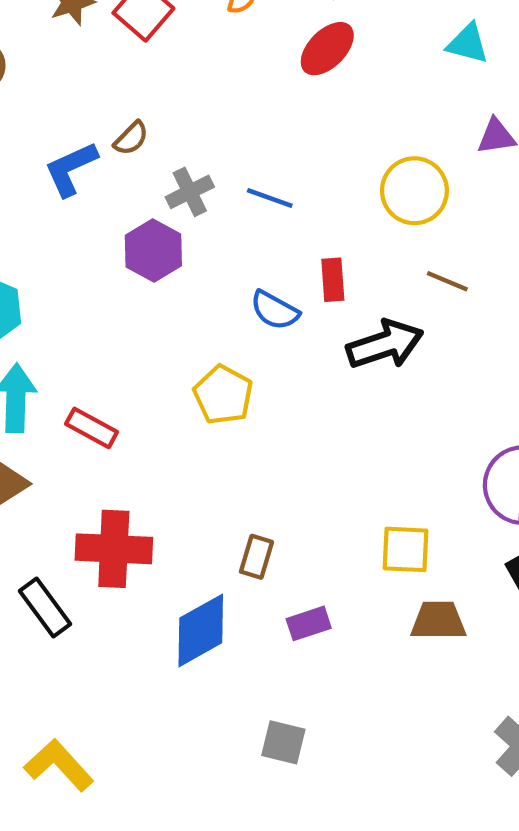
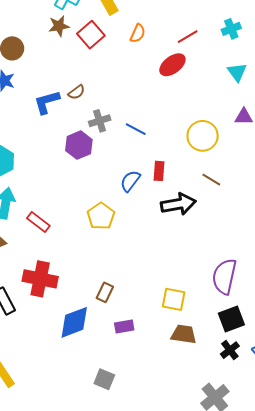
cyan triangle: (468, 44) -> (237, 72), turned 30
blue semicircle: (275, 310) -> (130, 181), turned 90

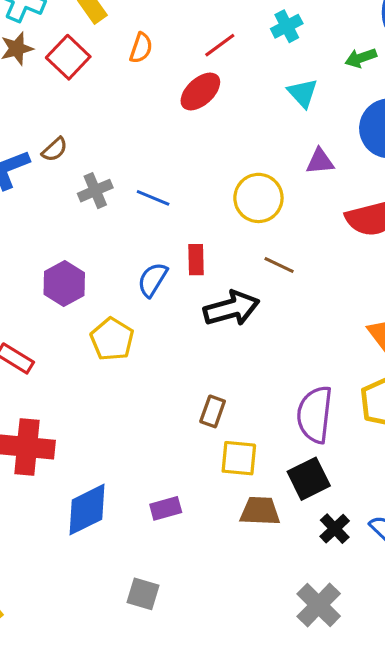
purple hexagon: (79, 145) -> (64, 284), moved
brown rectangle: (105, 292) -> (213, 411), moved
black square: (231, 319) -> (309, 479), moved

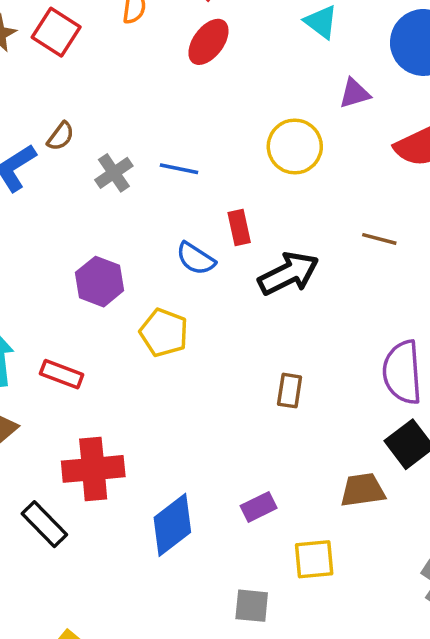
brown line: (279, 265) -> (379, 239), moved
blue semicircle: (153, 280) -> (196, 259), turned -78
yellow square: (239, 458) -> (314, 559), moved

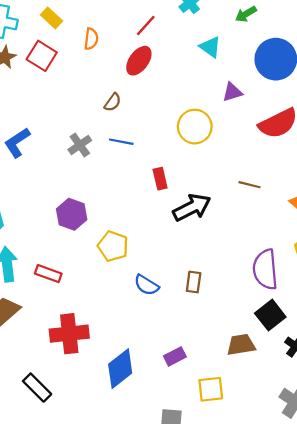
brown semicircle: (61, 136) -> (113, 102), moved
blue semicircle: (196, 259) -> (146, 285), moved
black rectangle: (44, 524) -> (37, 388), moved

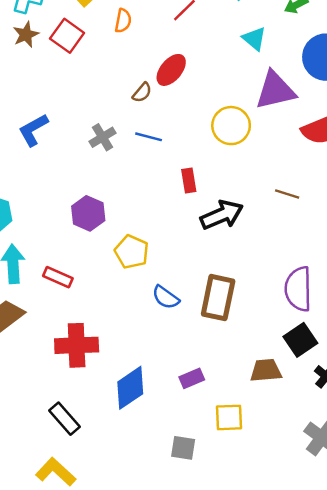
red ellipse: (139, 61) -> (171, 70), moved
purple triangle: (232, 92) -> (275, 90), size x1.8
brown rectangle: (194, 282) -> (218, 298), size x1.8
black rectangle: (37, 388) -> (65, 419), moved

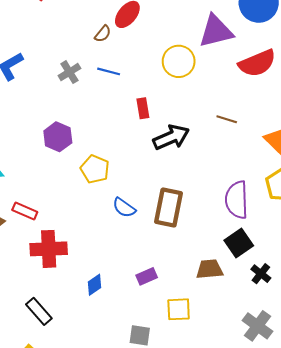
red rectangle: (58, 277) -> (25, 211), moved
blue diamond: (130, 388) -> (95, 285), size x0.6

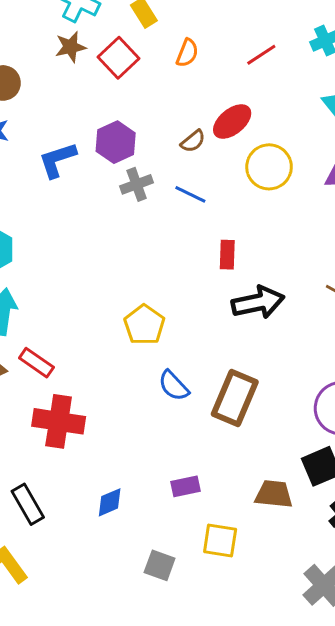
yellow circle: (179, 61) -> (269, 167), moved
purple hexagon: (58, 137) -> (116, 142), moved
blue diamond: (95, 285) -> (110, 502), moved

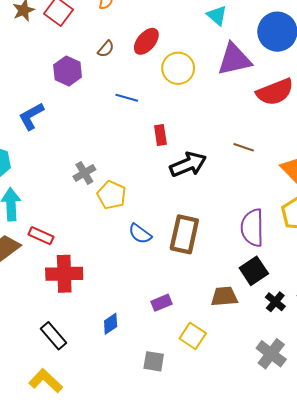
brown semicircle: (193, 141) -> (106, 49), moved
blue L-shape: (57, 160) -> (31, 116), moved
gray cross: (137, 184) -> (84, 173), moved
yellow square: (220, 540) -> (193, 336), turned 35

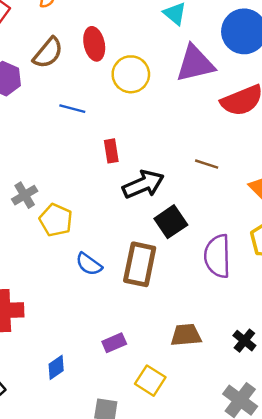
red ellipse: (146, 41) -> (94, 44), turned -52
brown semicircle: (106, 49) -> (48, 53), size x1.6
black square: (254, 271) -> (171, 222), moved

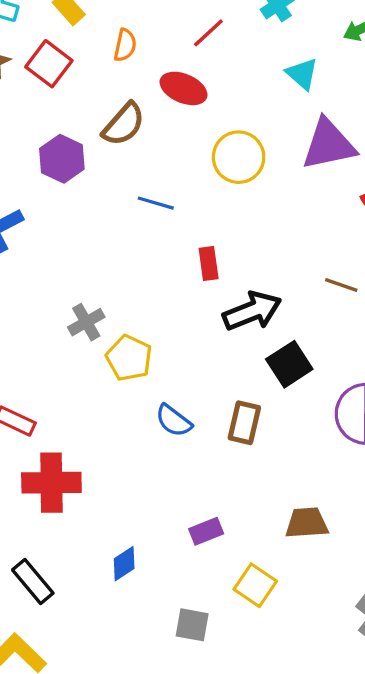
red ellipse: (94, 44) -> (183, 88), moved, turned -56
brown rectangle: (140, 264) -> (244, 423), size x0.7

